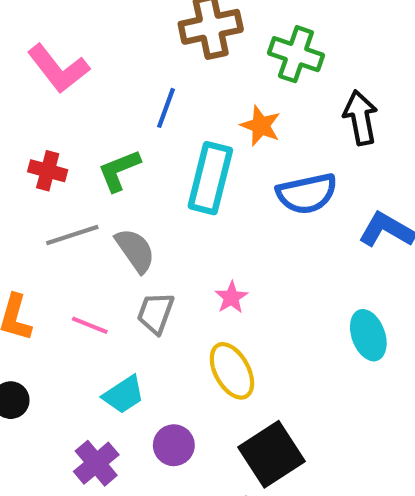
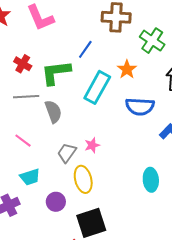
green L-shape: (119, 170) -> (56, 72), size x1.4
gray trapezoid: (155, 313) -> (67, 153), moved
purple circle: (174, 445) -> (56, 202), moved

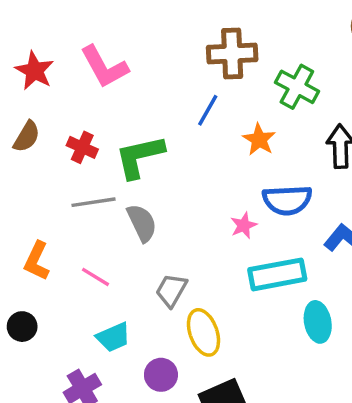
blue line: (85, 49) -> (208, 110), moved
cyan rectangle: (97, 87) -> (277, 274), moved, turned 56
pink star: (92, 145) -> (244, 225), moved

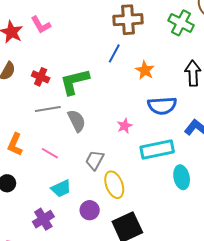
pink L-shape: (104, 67) -> (41, 25), moved, size x0.7
green cross: (297, 87) -> (181, 23), moved
pink star: (244, 225) -> (125, 126), moved

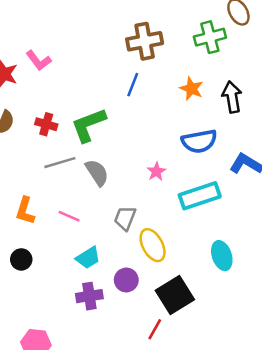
green cross: (181, 23) -> (210, 37), turned -35
orange star: (145, 70) -> (192, 89), moved
cyan ellipse: (182, 177) -> (222, 256), moved
purple cross: (43, 219) -> (89, 296), moved, turned 30

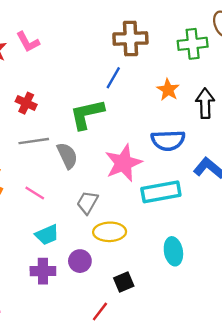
green L-shape: (88, 125) -> (87, 114), moved
pink star: (156, 172) -> (123, 163), size x2.0
yellow ellipse: (153, 245) -> (110, 232), turned -72
black square: (175, 295) -> (124, 282), size x0.6

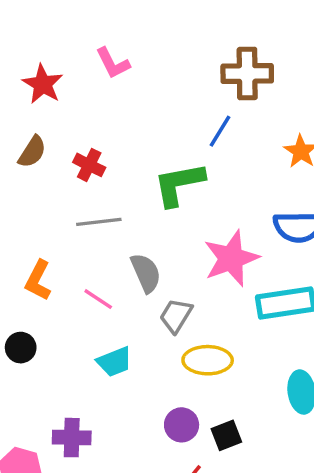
pink L-shape: (28, 42) -> (113, 63), moved
gray semicircle: (67, 156) -> (146, 273), moved
purple circle: (80, 261) -> (182, 425), moved
purple cross: (43, 271) -> (72, 438), moved

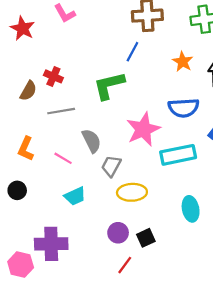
brown semicircle: (32, 152) -> (28, 91), moved
purple cross: (72, 438) -> (51, 244), size x1.4

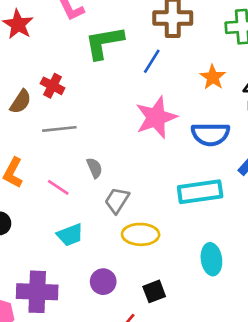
green L-shape: (109, 85) -> (104, 42), moved
pink star: (143, 129) -> (156, 117), moved
gray semicircle: (91, 141) -> (95, 168), size x0.7
purple circle: (118, 233) -> (103, 282), moved

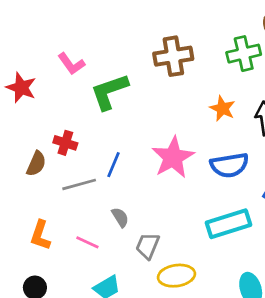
blue line: (152, 61) -> (114, 165), moved

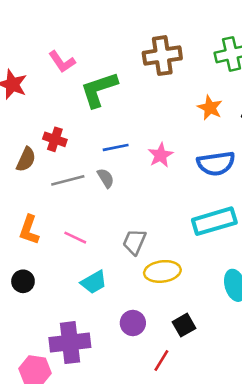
pink star: (173, 157) -> (161, 155), size x0.6
blue line: (114, 165) -> (116, 147), moved, turned 55
gray semicircle: (120, 217) -> (106, 178), moved

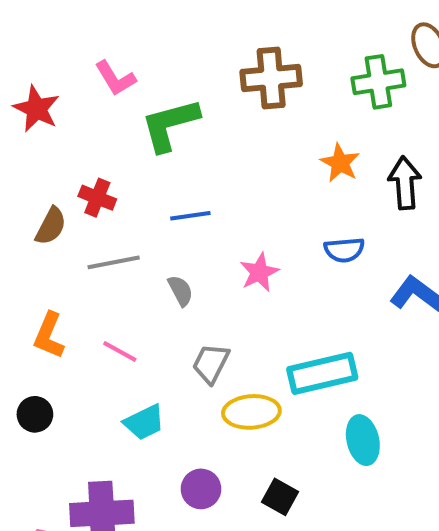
pink star: (161, 155) -> (259, 272), moved
blue semicircle: (216, 163) -> (344, 250), size x0.7
gray semicircle: (106, 178) -> (180, 291), moved
cyan rectangle: (214, 221) -> (322, 373), moved
black square: (184, 325) -> (280, 497), turned -35

